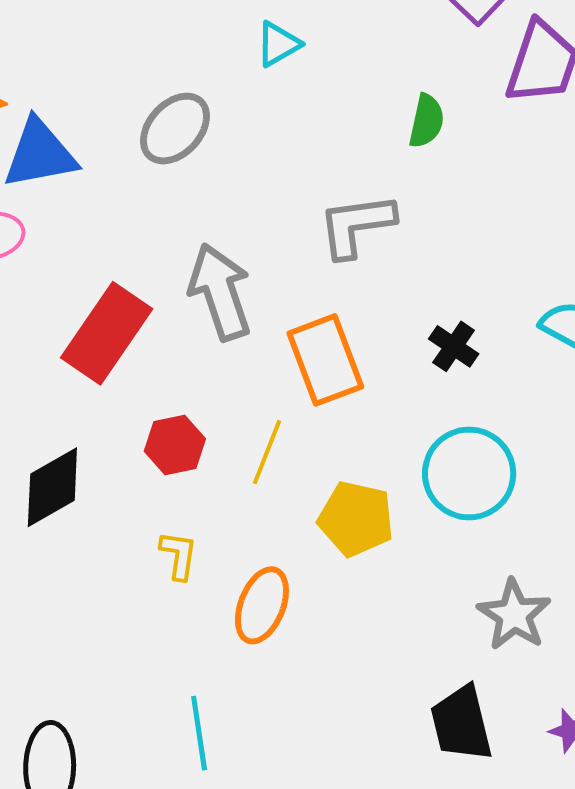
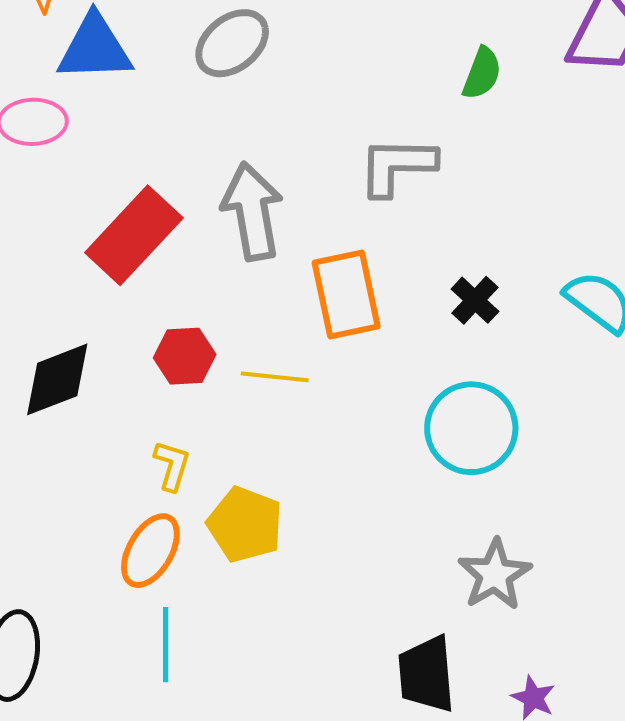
yellow line: (267, 452) -> (275, 377), turned 66
yellow pentagon: (356, 519) -> (245, 524), moved
orange ellipse: (262, 605) -> (150, 551), moved

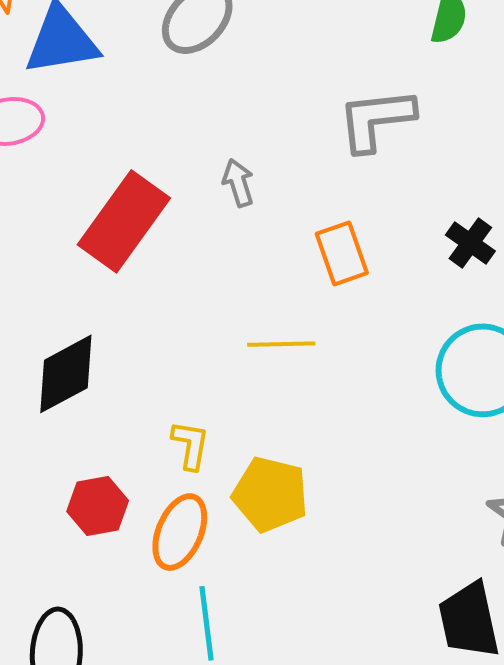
gray arrow: (252, 211) -> (238, 183), size x0.5
orange rectangle: (346, 294) -> (342, 253), size x0.7
red hexagon: (185, 356) -> (98, 506), moved

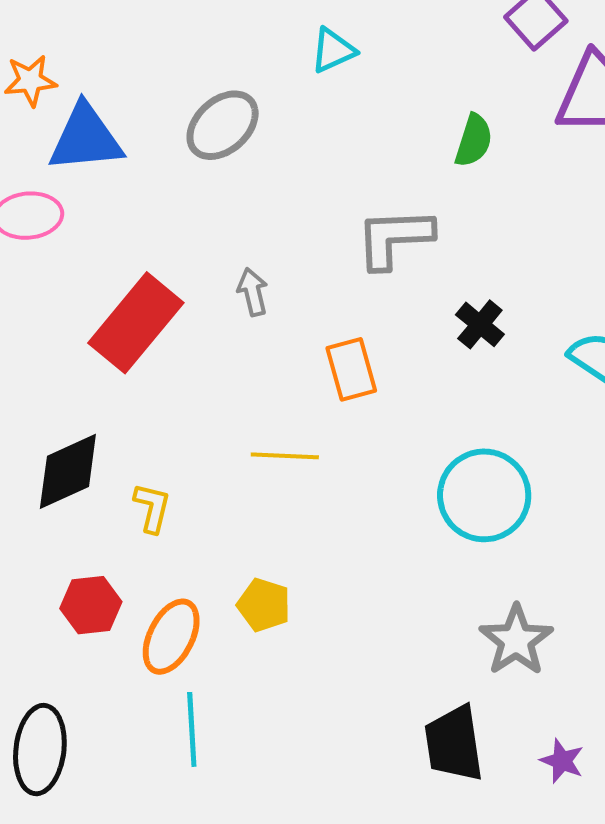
black cross: (470, 243) -> (480, 324), moved
yellow L-shape: (190, 445) -> (152, 508), moved
yellow pentagon: (270, 494) -> (264, 605), size x0.7

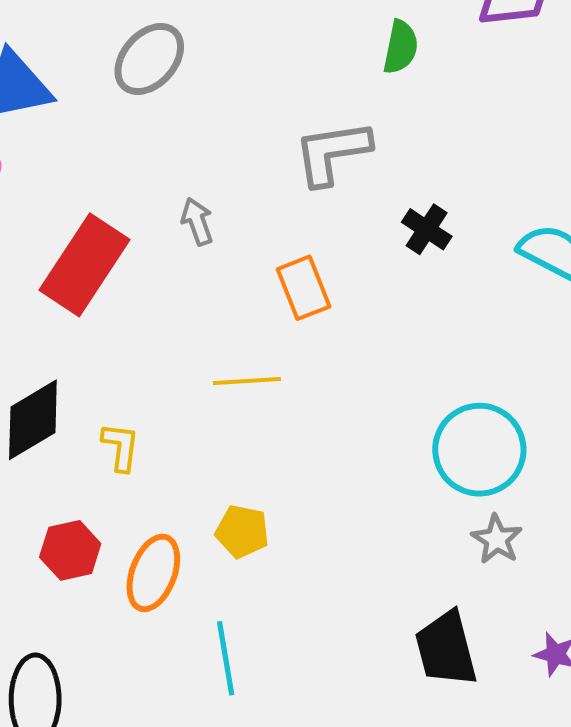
cyan circle: (484, 495) -> (479, 450), moved
gray star: (516, 640) -> (497, 539), size x0.7
cyan line: (192, 729) -> (226, 658), moved

